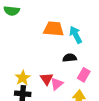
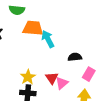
orange trapezoid: (54, 29) -> (33, 28), moved
cyan arrow: (76, 35) -> (48, 39), moved

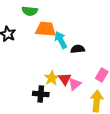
black semicircle: (75, 57) -> (78, 49), moved
yellow star: (28, 77) -> (52, 78), moved

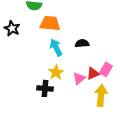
cyan arrow: (61, 40) -> (56, 47), moved
red triangle: (65, 79) -> (93, 73), moved, turned 40

